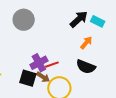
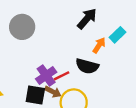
cyan rectangle: (98, 21) -> (118, 35), moved, turned -64
black semicircle: (86, 67) -> (87, 66), moved

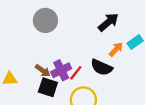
red line: (62, 76) -> (76, 73), turned -35
brown arrow: (53, 92) -> (43, 71), moved

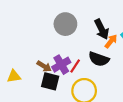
gray circle: (45, 20) -> (65, 24), moved
black arrow: (108, 22) -> (102, 29), moved, turned 108

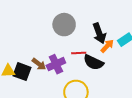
red line: (75, 66) -> (79, 53), moved, turned 48
black square: (50, 81) -> (22, 72), moved

